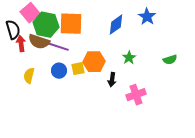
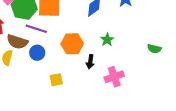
brown semicircle: (39, 42) -> (17, 42), moved
green semicircle: (170, 60) -> (154, 49), moved, turned 32
yellow square: (78, 69) -> (56, 80), moved

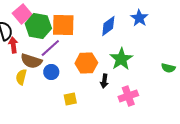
purple line: (36, 29) -> (50, 48), turned -60
green star: (107, 40) -> (121, 59), size x1.6

